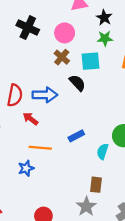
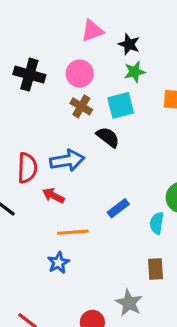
gray star: (86, 206) -> (129, 303), moved

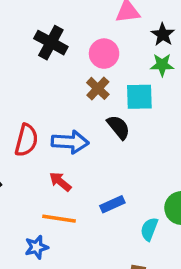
red arrow: (53, 196) -> (60, 182), moved

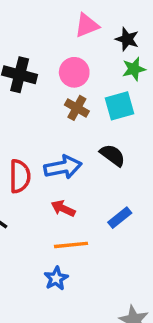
black semicircle: (118, 127) -> (112, 155), moved

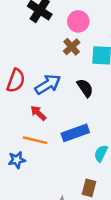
blue arrow: (63, 167) -> (48, 84), turned -40
blue rectangle: (120, 218) -> (75, 133), size x1.5

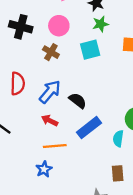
brown cross: (72, 47) -> (51, 52), moved
red semicircle: (16, 80) -> (18, 84), moved
black semicircle: (85, 88) -> (78, 101), moved

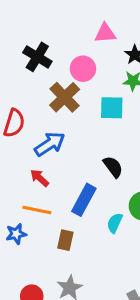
brown cross: (51, 52) -> (65, 97), size x1.5
black semicircle: (78, 101) -> (113, 167), moved
blue rectangle: (89, 128) -> (84, 200), turned -40
brown rectangle: (118, 173) -> (65, 240), moved

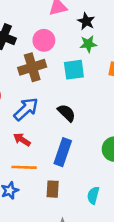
brown cross: (65, 97) -> (32, 67), turned 36
black semicircle: (113, 167) -> (66, 113), moved
cyan semicircle: (115, 223) -> (93, 195), moved

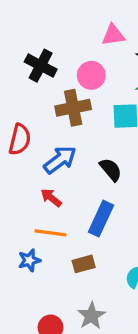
brown rectangle: (53, 189) -> (84, 264), turned 66

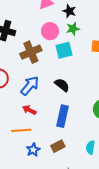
pink circle: (91, 75) -> (50, 31), moved
orange line: (50, 233) -> (21, 130), moved
blue star: (29, 260) -> (33, 150), moved

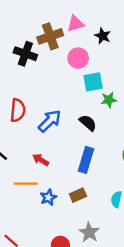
green star: (73, 29) -> (109, 100), moved
brown cross: (31, 52) -> (50, 36), moved
red arrow: (29, 110) -> (41, 160), moved
orange line: (21, 130) -> (26, 184), moved

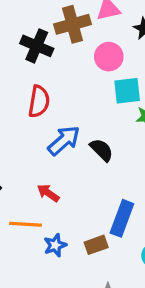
red semicircle: (18, 110) -> (39, 101), moved
black semicircle: (88, 123) -> (102, 150), moved
blue rectangle: (86, 160) -> (122, 218), moved

